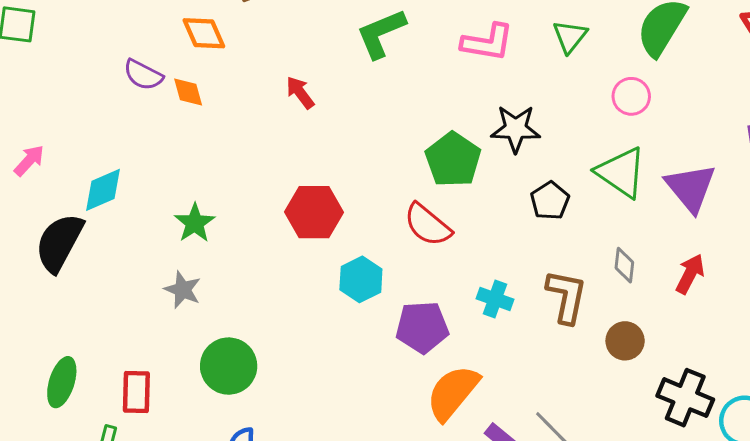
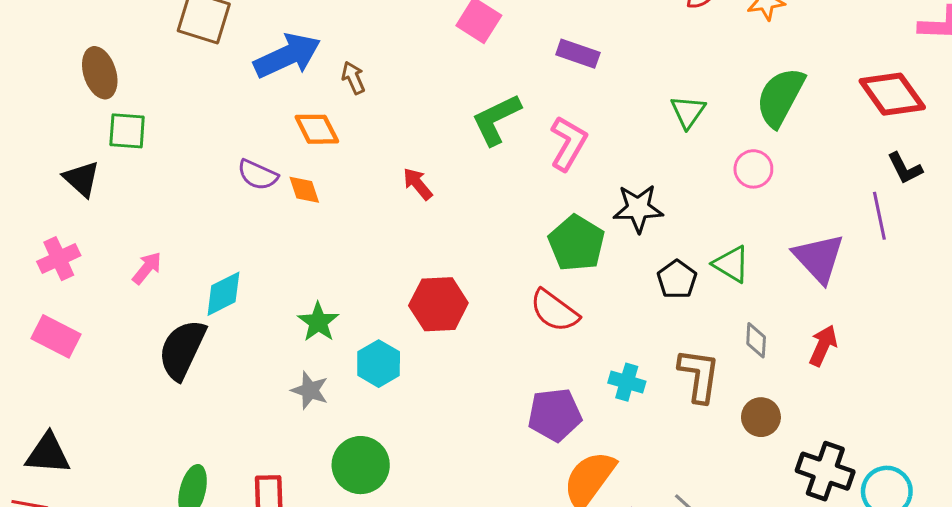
pink L-shape: (487, 42) -> (568, 143), moved, turned -66
green triangle: (621, 172) -> (731, 264), moved, size x0.7
cyan hexagon: (361, 279) -> (379, 364), moved

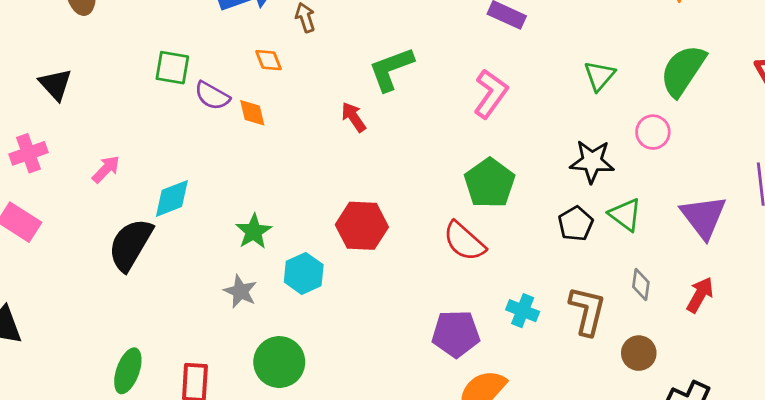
green L-shape: (496, 119) -> (391, 69), moved
orange diamond: (317, 129) -> (268, 60), size x0.7
green square: (127, 131) -> (172, 68), moved
black star: (638, 208) -> (592, 161), moved

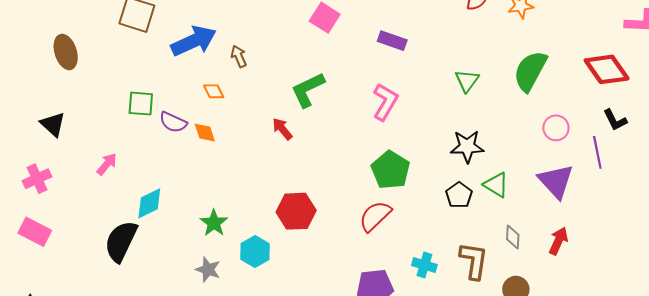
pink circle: (653, 132) -> (556, 128), moved
pink arrow: (106, 169) -> (107, 164), moved
red semicircle: (464, 241) -> (375, 216), turned 100

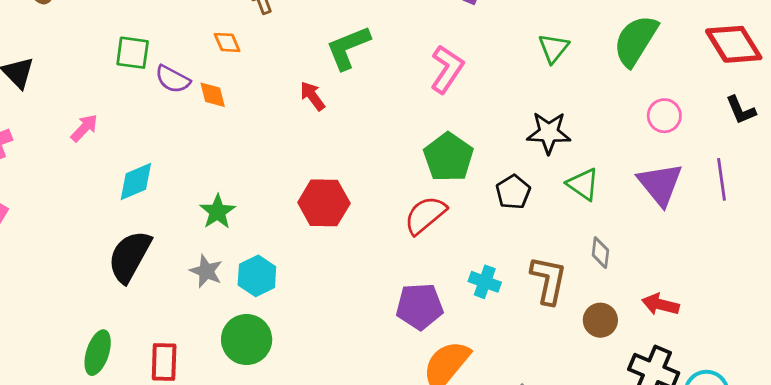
purple line: (597, 152) -> (721, 179), moved
black pentagon: (459, 195) -> (513, 192), moved
black semicircle: (121, 241) -> (130, 256), moved
red arrow: (558, 241) -> (660, 304), moved, turned -104
cyan hexagon: (255, 252) -> (257, 276), moved

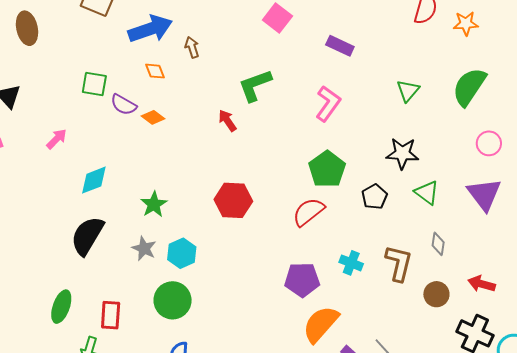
orange diamond: (227, 42) -> (155, 71), moved
orange diamond: (213, 95) -> (153, 117), turned -40

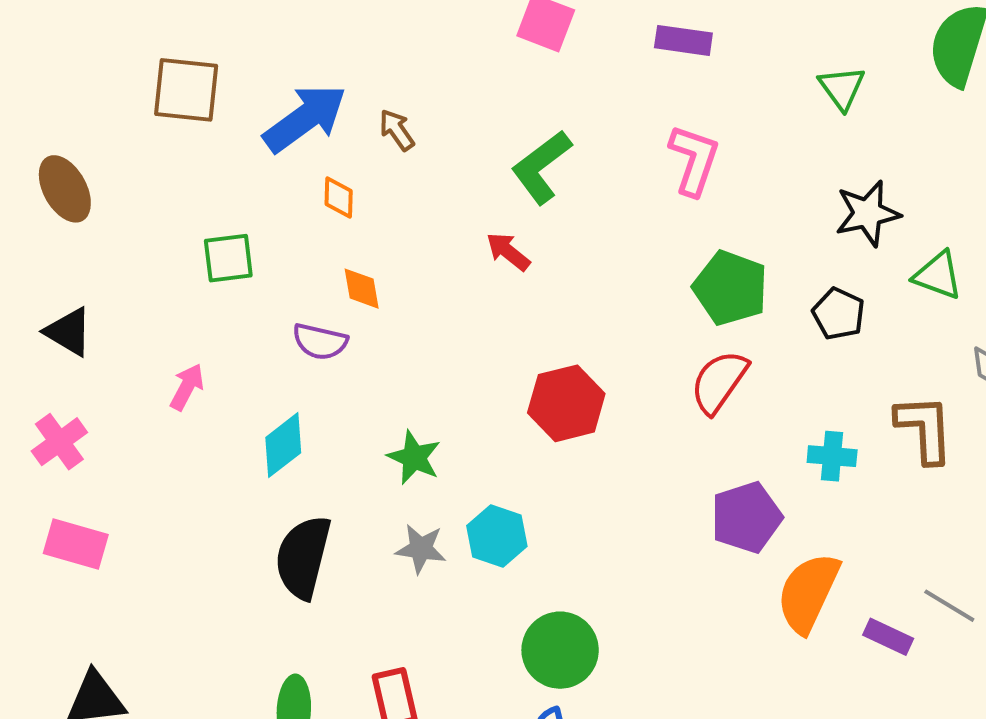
orange diamond: (155, 71) -> (339, 198), turned 40
purple semicircle: (124, 105) -> (320, 342), moved
orange diamond: (153, 117) -> (362, 289), turned 60
green circle: (173, 300) -> (560, 650), moved

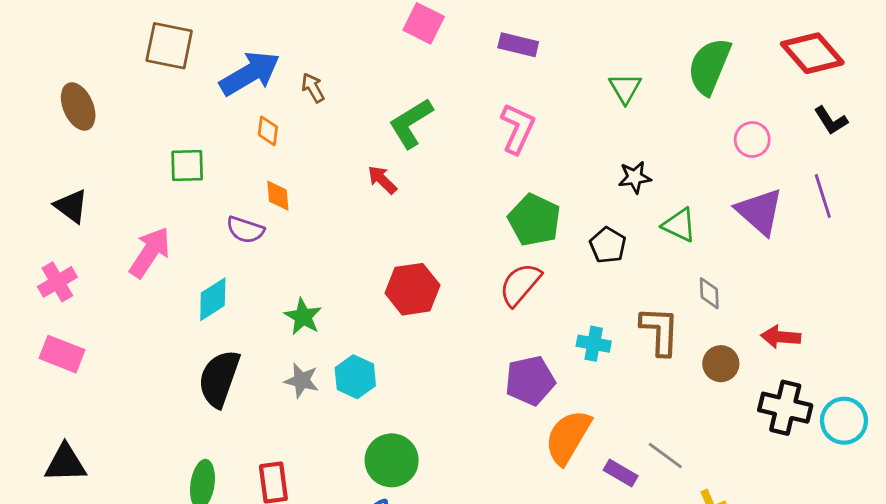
black star: (868, 213) -> (635, 177), size x0.7
pink arrow: (187, 387) -> (150, 252), size x1.6

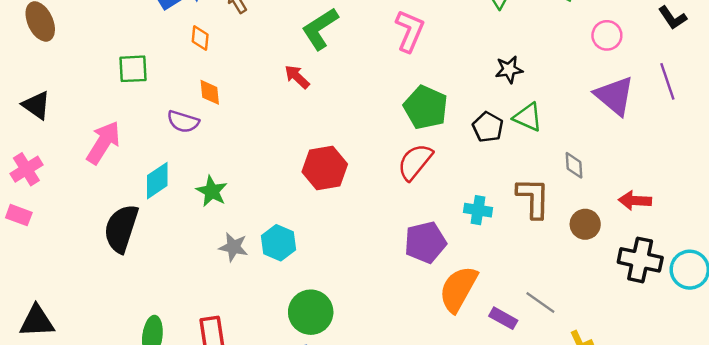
green triangle: (679, 225) -> (528, 117), moved
green star: (303, 317) -> (212, 191), moved
pink rectangle: (62, 354) -> (19, 215), moved, size x0.7
black semicircle: (219, 378) -> (121, 228), moved

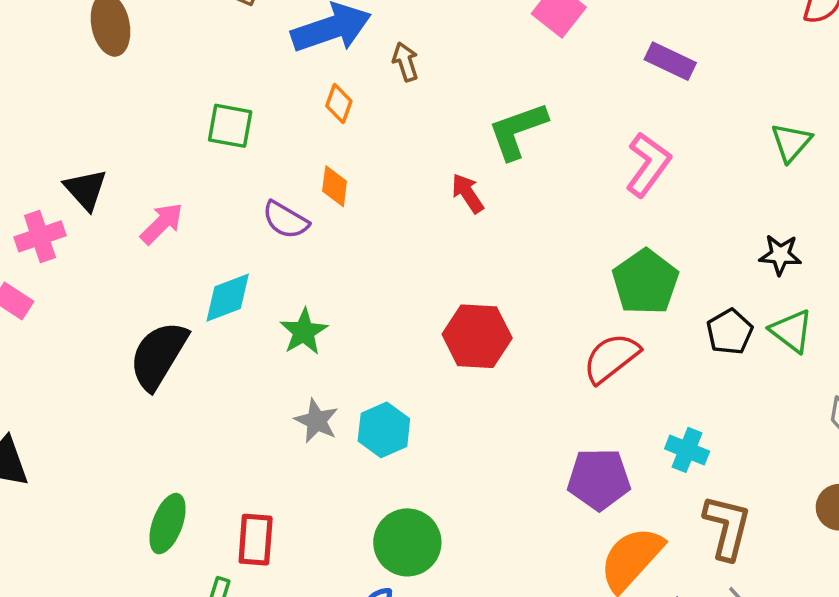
black triangle: (36, 105) -> (86, 189), moved
pink arrow: (103, 142) -> (162, 224), size x0.7
brown L-shape: (533, 198) -> (727, 527), moved

